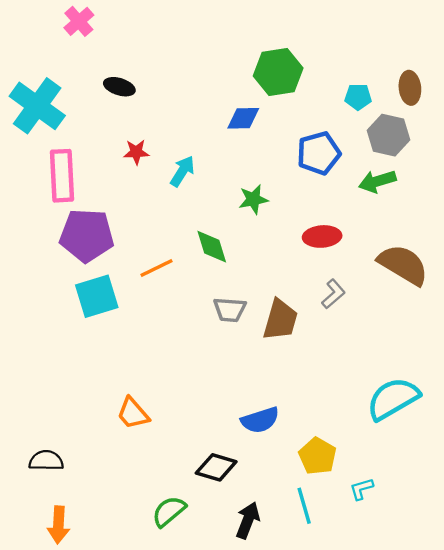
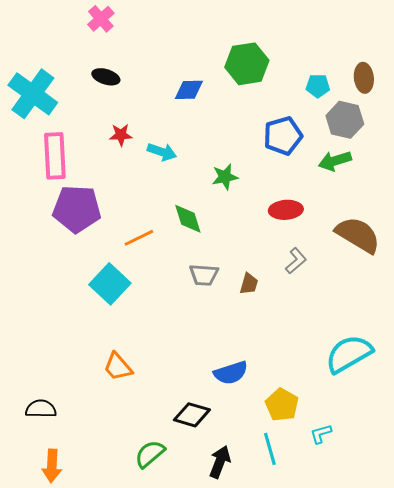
pink cross: (79, 21) -> (101, 19), moved
blue diamond: (243, 118) -> (189, 90), moved
cyan arrow: (182, 171) -> (162, 152), turned 76
cyan square: (97, 296) -> (110, 284), moved, turned -30
brown trapezoid: (280, 320) -> (249, 284), size x0.6

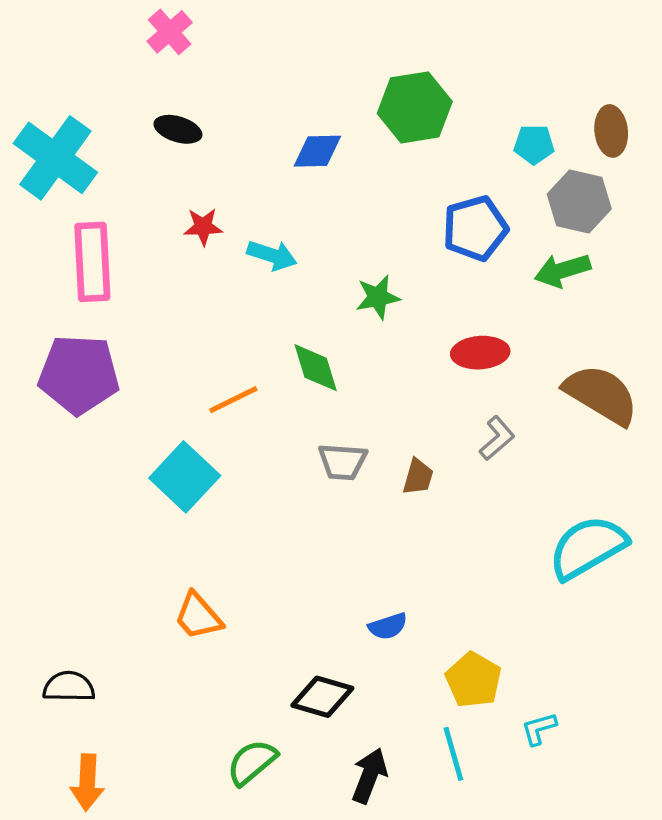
purple pentagon: (77, 209) -> (79, 374), moved
cyan semicircle: (349, 354) -> (588, 547), moved
blue semicircle: (231, 373) -> (388, 626), size x0.7

